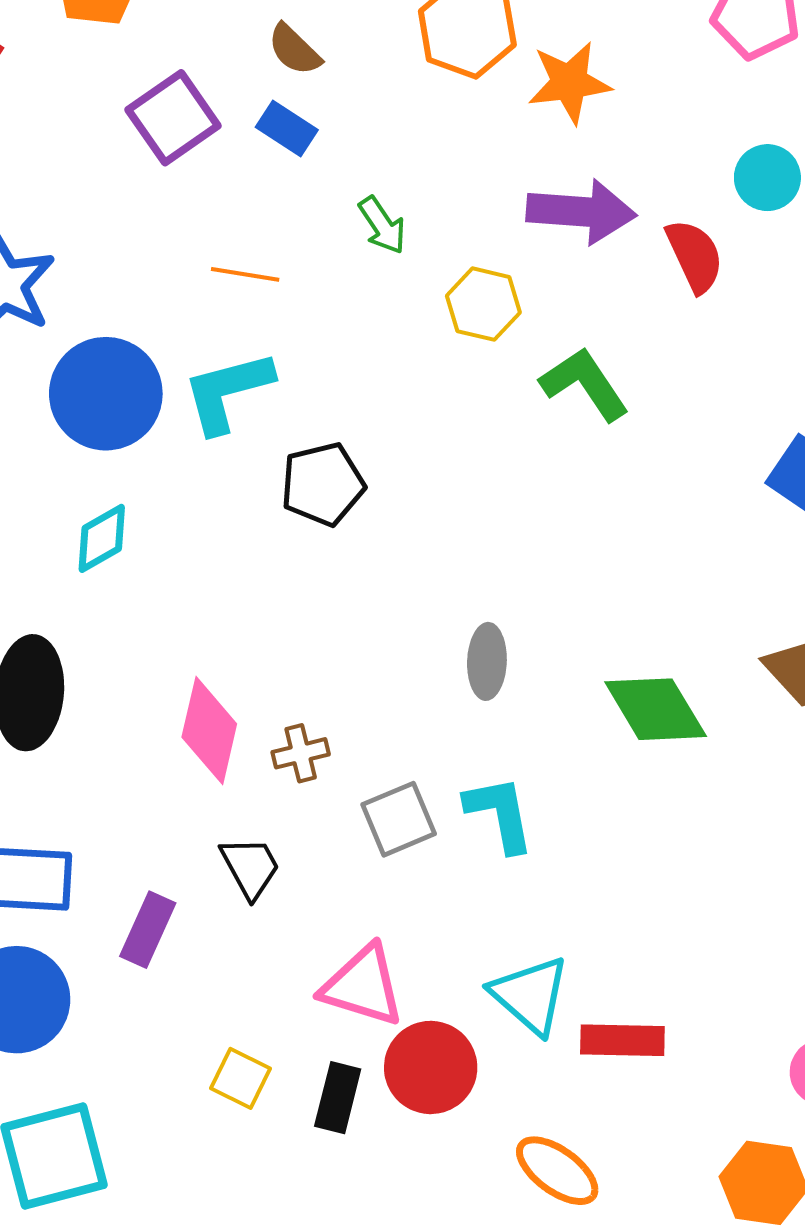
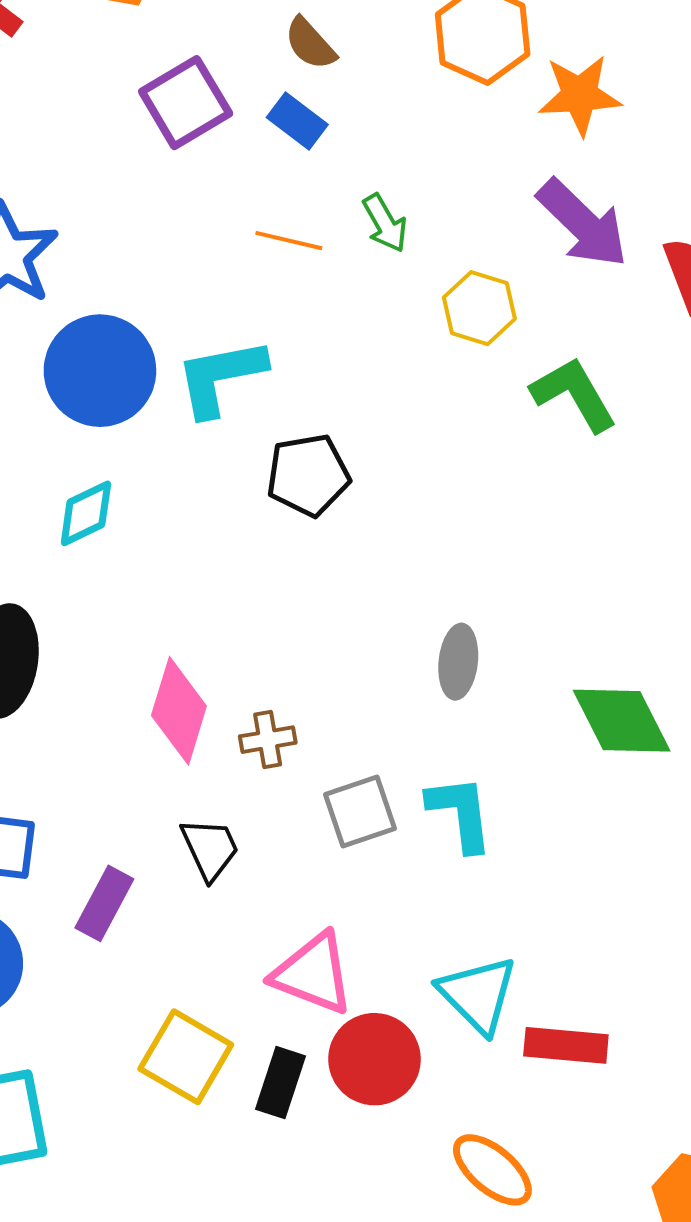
purple arrow: (581, 212) -> (583, 223), turned 36
orange line: (245, 274) -> (289, 241), moved
yellow square: (241, 1078) -> (186, 1057), size x1.5

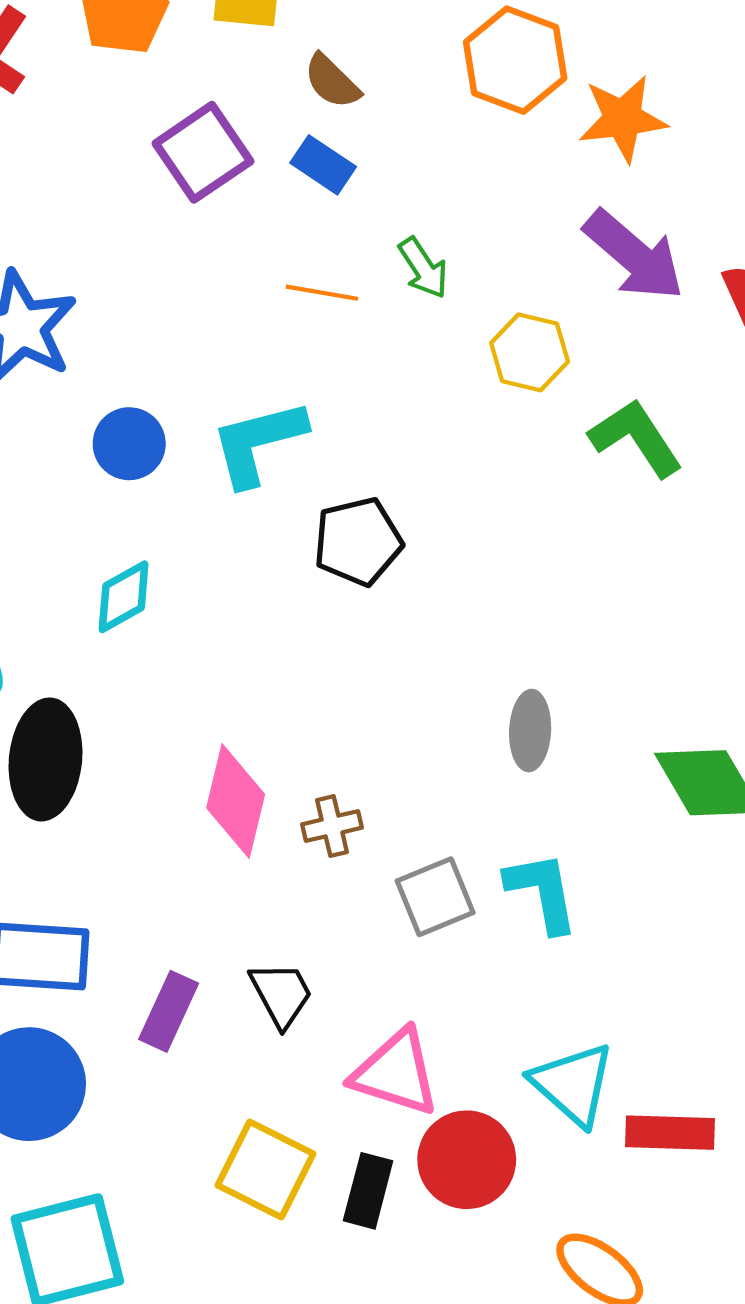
blue circle: (100, 371) -> (129, 444), size x0.6
black trapezoid: (210, 849) -> (281, 994), moved

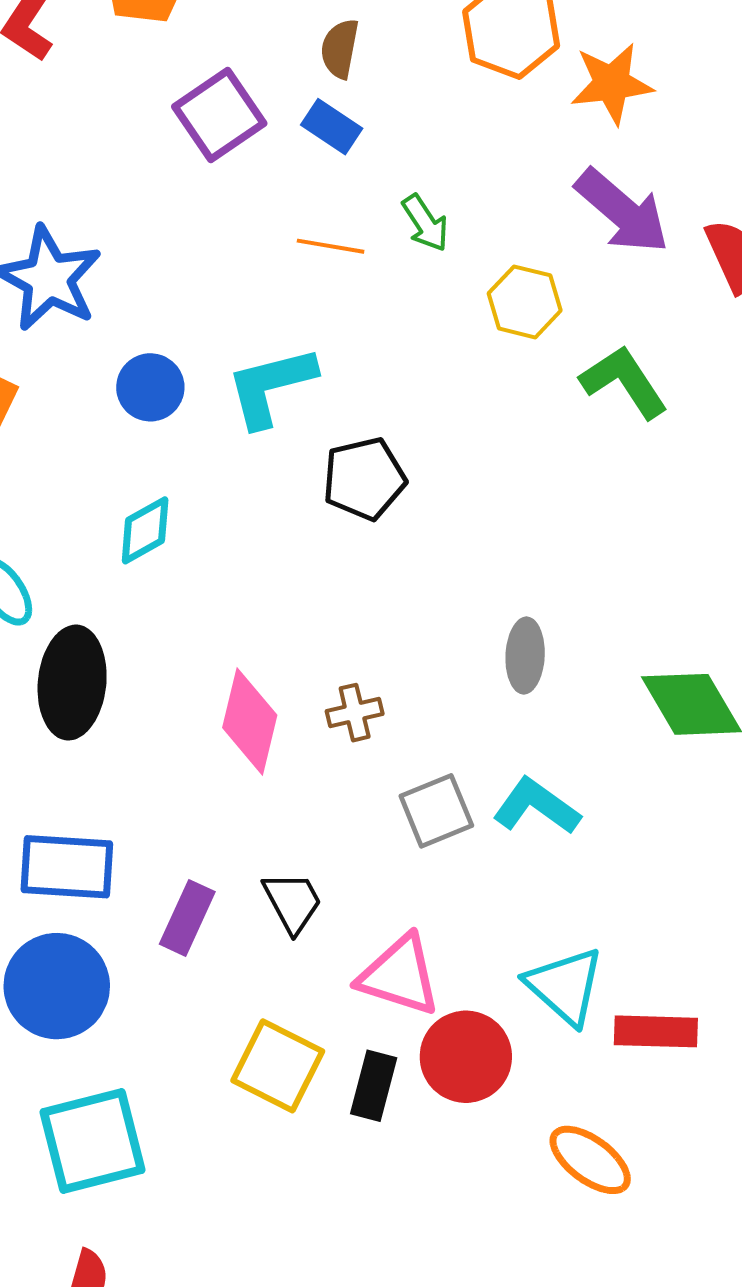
brown semicircle: (332, 81) -> (340, 49), turned 56
brown cross: (332, 826) -> (355, 713), moved
cyan L-shape: (542, 892) -> (536, 806), turned -44

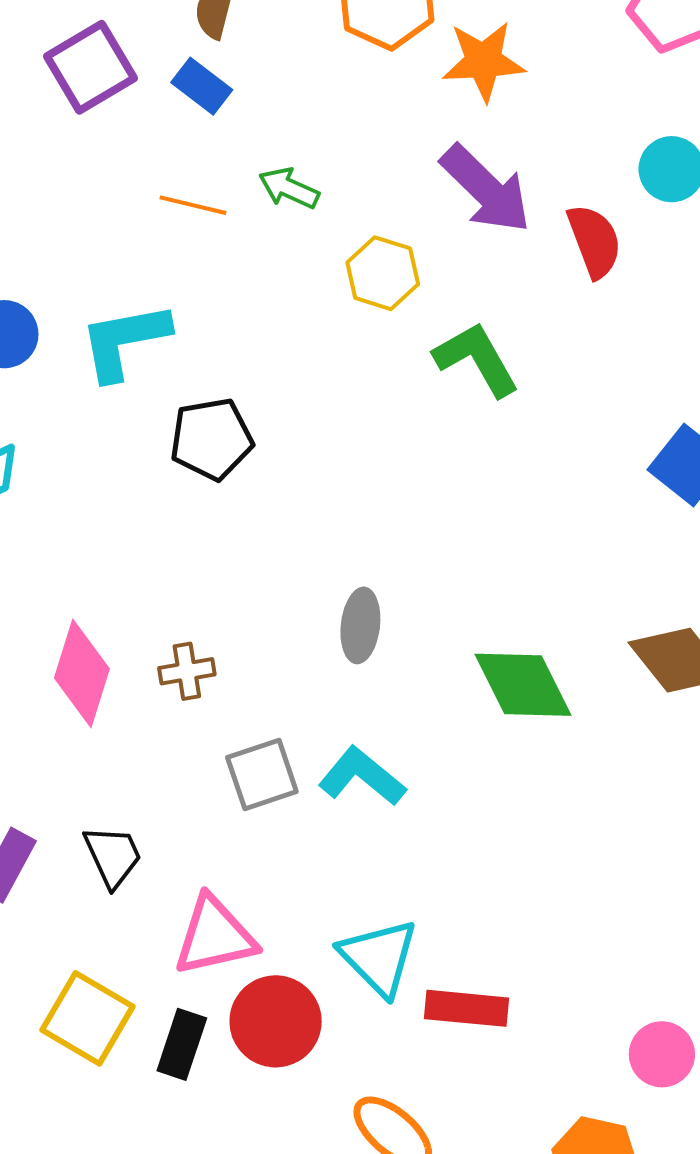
green arrow: (425, 223) -> (289, 188), turned 144
pink triangle: (399, 975) -> (215, 936), turned -34

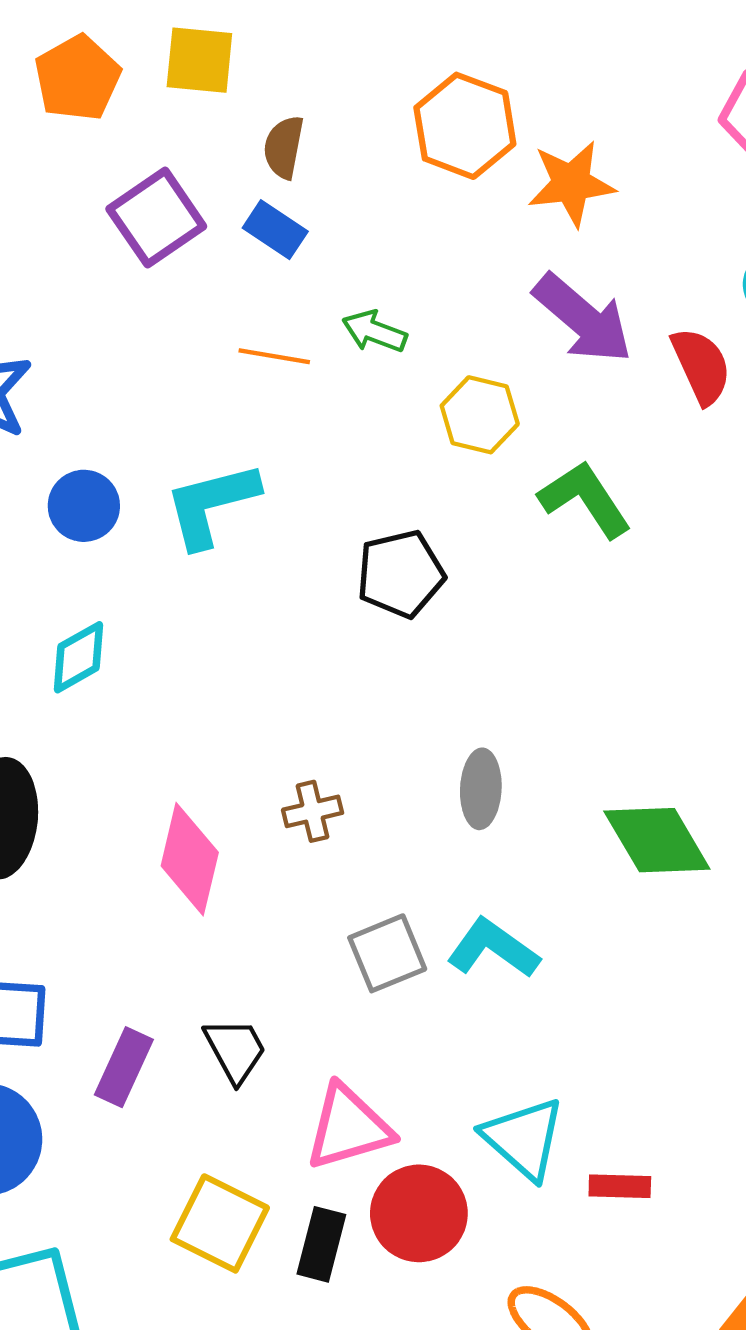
black pentagon: (211, 439) -> (401, 574), moved
brown cross: (187, 671) -> (313, 811), moved
red rectangle: (466, 1008) -> (620, 1186), size x0.7

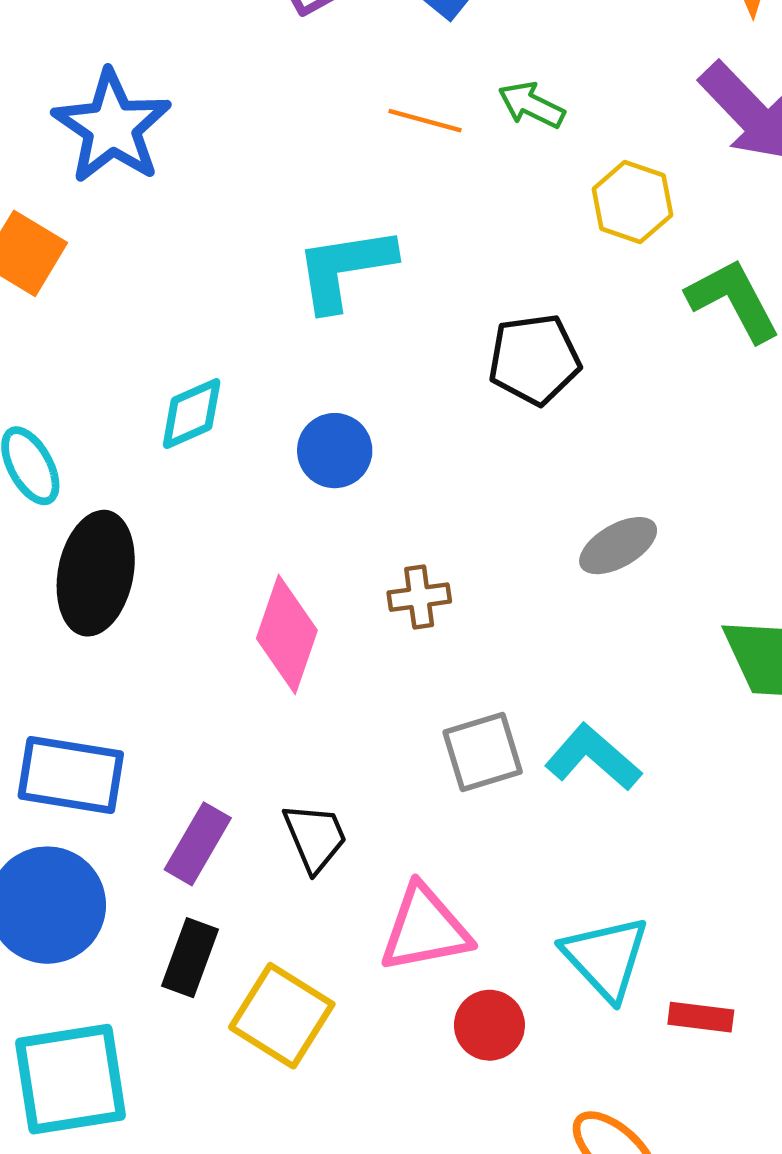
blue circle: (84, 506) -> (335, 451), moved
gray ellipse: (481, 789) -> (618, 546), moved, turned 52
red circle: (419, 1213) -> (489, 1025), size x0.7
black rectangle: (321, 1244) -> (190, 958), moved

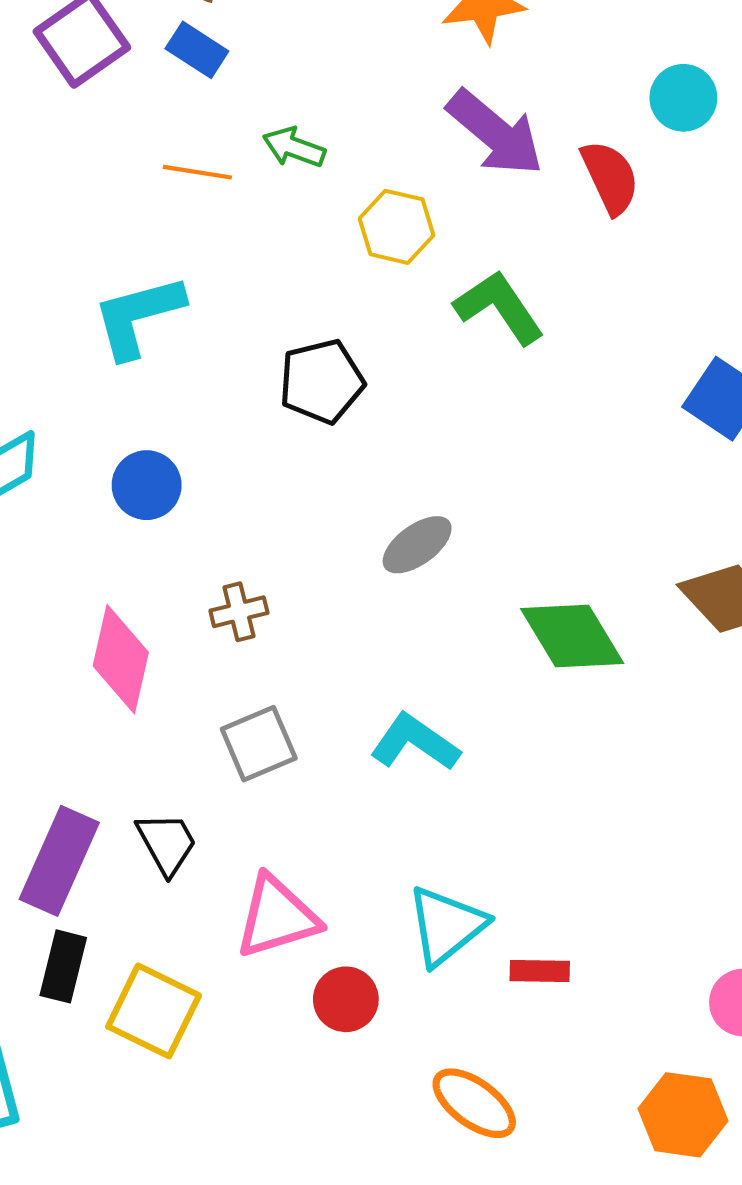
gray square: (483, 752) -> (259, 744), moved
purple rectangle: (198, 844) -> (59, 861), size x1.4
cyan triangle: (606, 958) -> (446, 926), turned 40

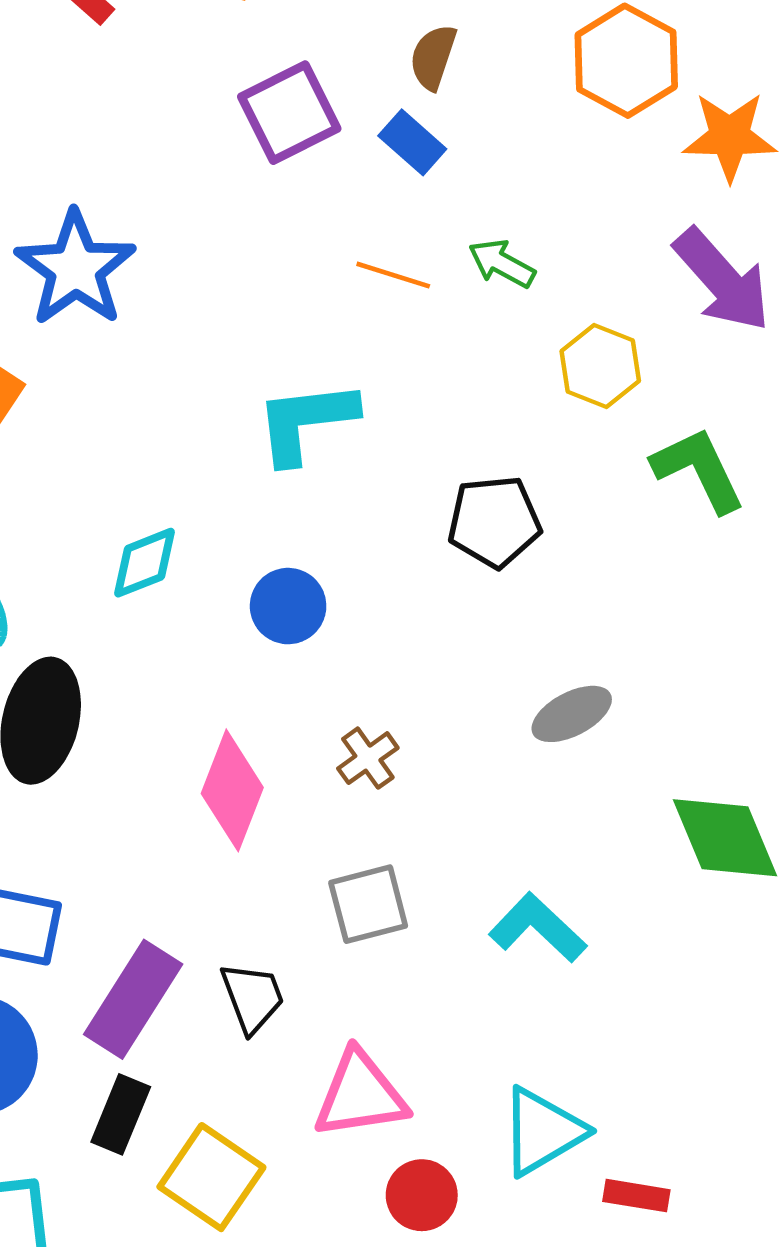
brown cross: (239, 612) -> (368, 758), turned -30

